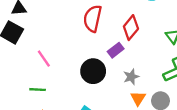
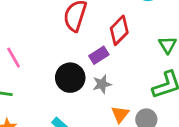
gray star: (131, 77) -> (102, 84), moved

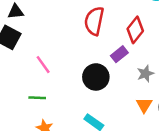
gray star: (102, 84) -> (145, 74), moved

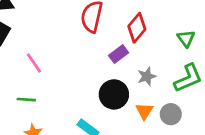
black circle: (96, 77) -> (114, 94), moved

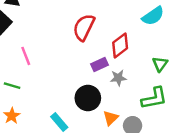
gray star: (147, 76) -> (118, 78), moved

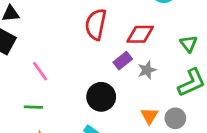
red diamond: (120, 45) -> (140, 34), turned 50
black circle: (88, 98) -> (101, 97), moved

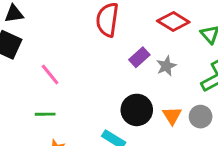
red diamond: (140, 34) -> (173, 21), moved, turned 36
black circle: (101, 97) -> (137, 110), moved

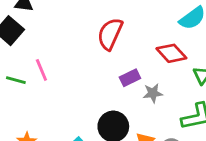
green line: (45, 114) -> (16, 80), moved

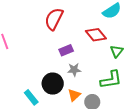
gray star: (153, 93) -> (74, 70), moved

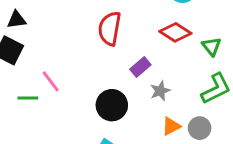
black circle: (53, 84) -> (112, 105), moved
orange triangle: (74, 95) -> (171, 126), turned 32

